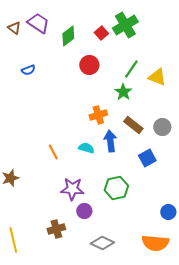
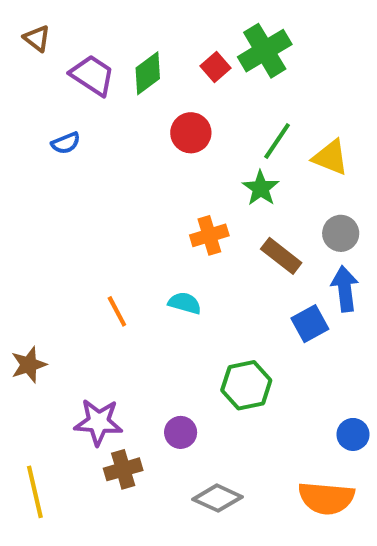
purple trapezoid: (38, 23) -> (92, 75), moved
brown triangle: (14, 28) -> (37, 38), moved
gray circle: (162, 127) -> (341, 233), moved
blue arrow: (110, 141) -> (345, 289), moved
purple star: (72, 189) -> (99, 422), moved

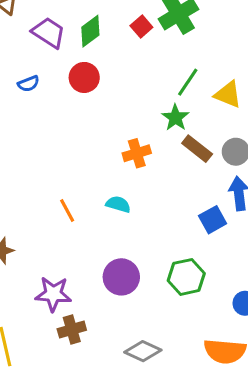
red circle: (191, 133) -> (84, 77), moved
brown rectangle: (281, 256) -> (197, 149), moved
green hexagon: (246, 385) -> (186, 277), moved
purple circle: (181, 432) -> (121, 277), moved, size x1.5

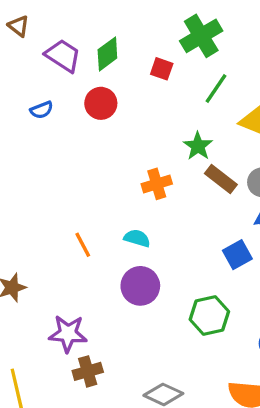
red square: (141, 26) -> (162, 69), moved, turned -30
green line: (188, 82) -> (216, 89), moved
purple circle: (121, 277) -> (140, 286), moved

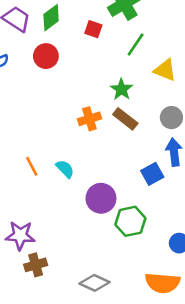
brown rectangle: (221, 179) -> (125, 119), moved
cyan semicircle: (137, 238) -> (65, 169), moved, turned 30
purple circle: (140, 286) -> (101, 198), moved

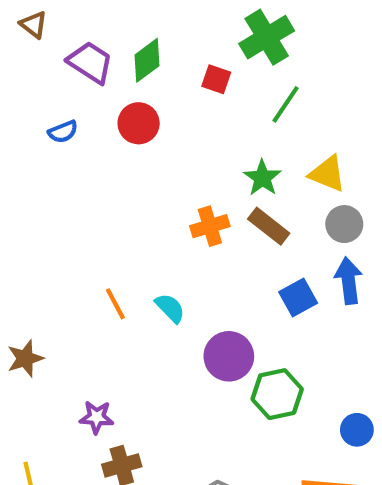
yellow triangle: (165, 70) -> (327, 174), moved
blue square: (152, 174) -> (298, 298), moved
purple star: (20, 235) -> (97, 417), size x0.7

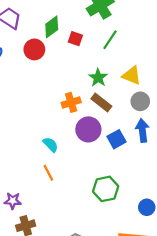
green diamond: (147, 60) -> (52, 27), moved
red square: (216, 79) -> (75, 39), moved
orange line: (115, 304) -> (48, 173), moved
purple circle: (229, 356) -> (88, 129), moved

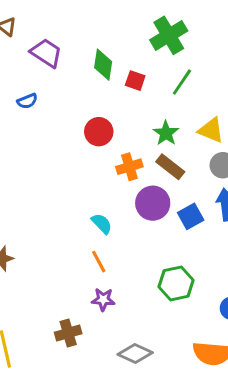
green diamond: (52, 27) -> (103, 65), turned -45
red circle: (34, 49) -> (99, 132), moved
purple star: (13, 201) -> (103, 299), moved

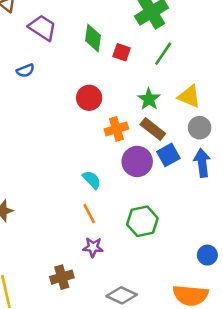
blue square: (191, 216) -> (168, 155), moved
green hexagon: (176, 283) -> (142, 221), moved

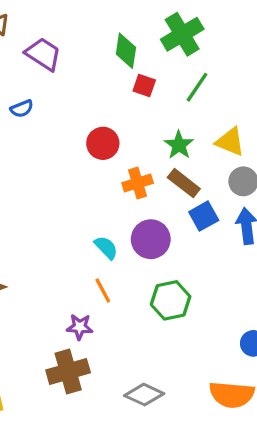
green diamond: (93, 38) -> (126, 51), moved
purple circle: (137, 161) -> (151, 239), moved
purple star: (93, 247) -> (80, 327), moved
brown cross: (62, 277) -> (68, 371), size x1.4

